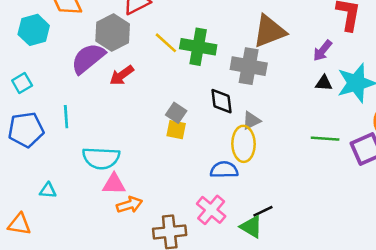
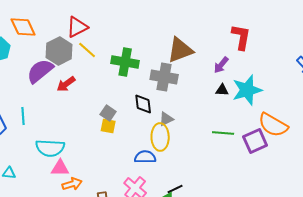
yellow line: (166, 43) -> (87, 50), moved

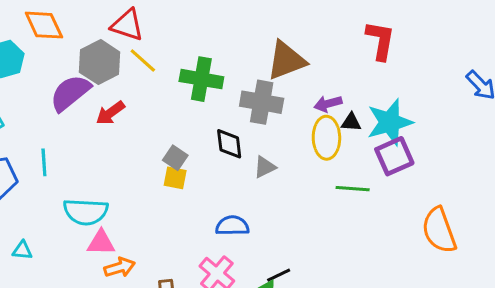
red triangle: (77, 27) -> (127, 25), turned 45
purple arrow: (221, 65) -> (328, 104), moved, turned 36
orange semicircle: (273, 125) -> (439, 230), moved, turned 40
yellow ellipse: (160, 137) -> (326, 138), moved
purple square: (255, 141) -> (394, 156), moved

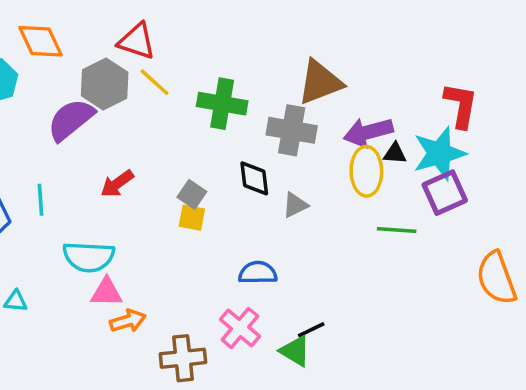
red L-shape: (380, 40) -> (461, 105), moved
purple arrow: (328, 104) -> (368, 132), size x1.5
red arrow: (110, 113) -> (117, 184), moved

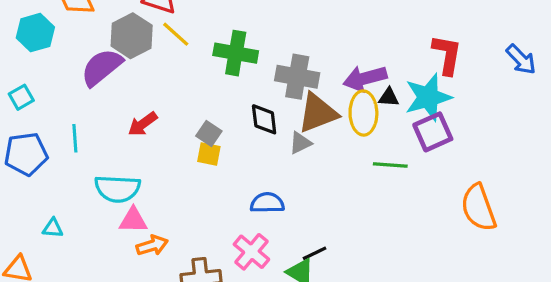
brown triangle: (320, 82) -> (318, 113), moved

